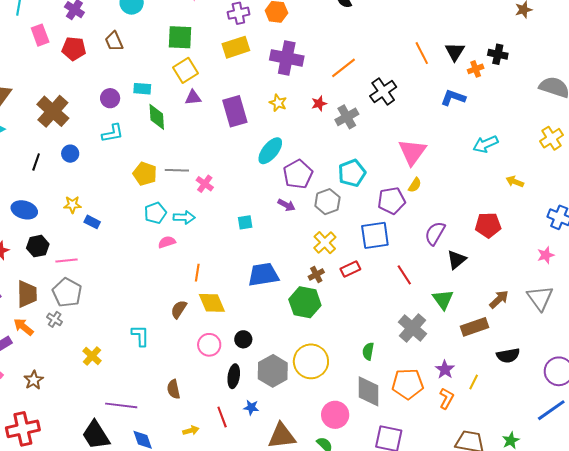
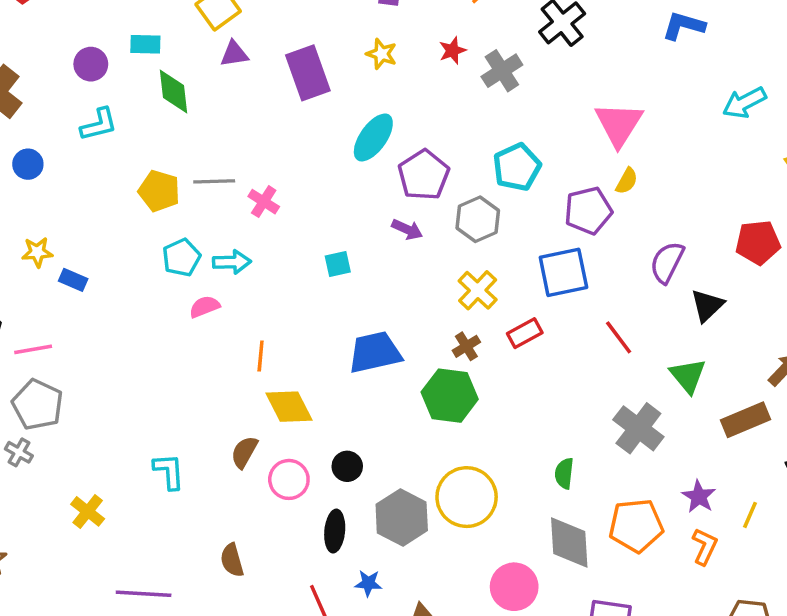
brown semicircle: (179, 309) -> (244, 452), moved

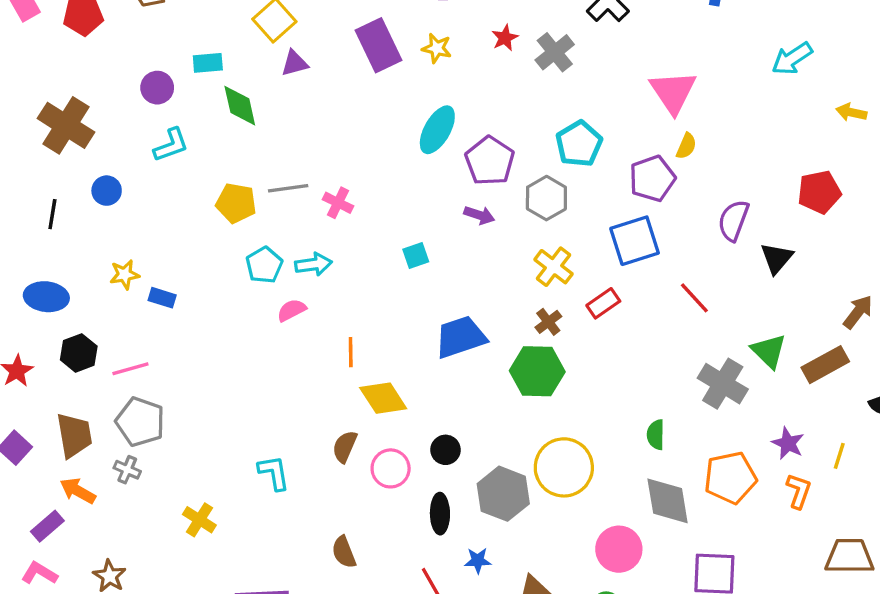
purple rectangle: (308, 73) -> (379, 45), moved
green triangle: (688, 376) -> (769, 351), moved

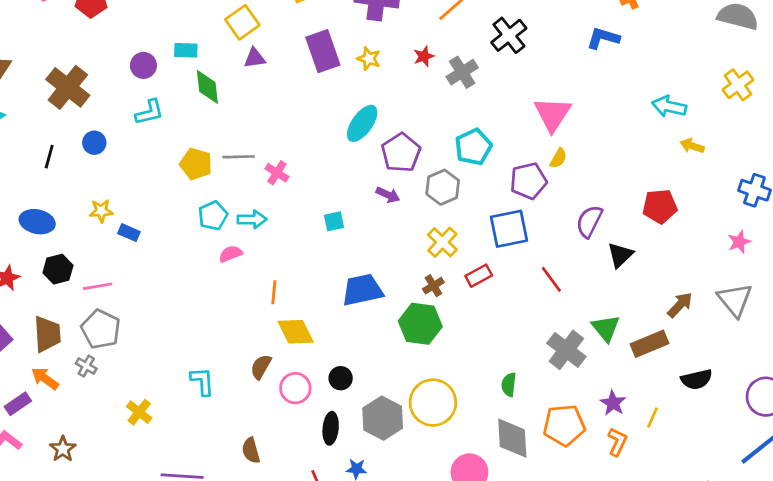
cyan arrow: (792, 58) -> (669, 107), moved, turned 40

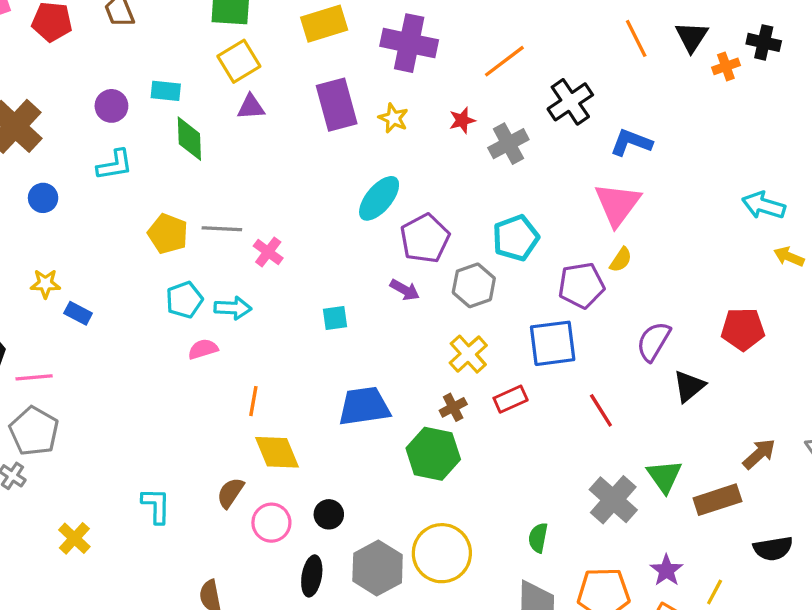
blue L-shape: (603, 38) -> (631, 142), moved

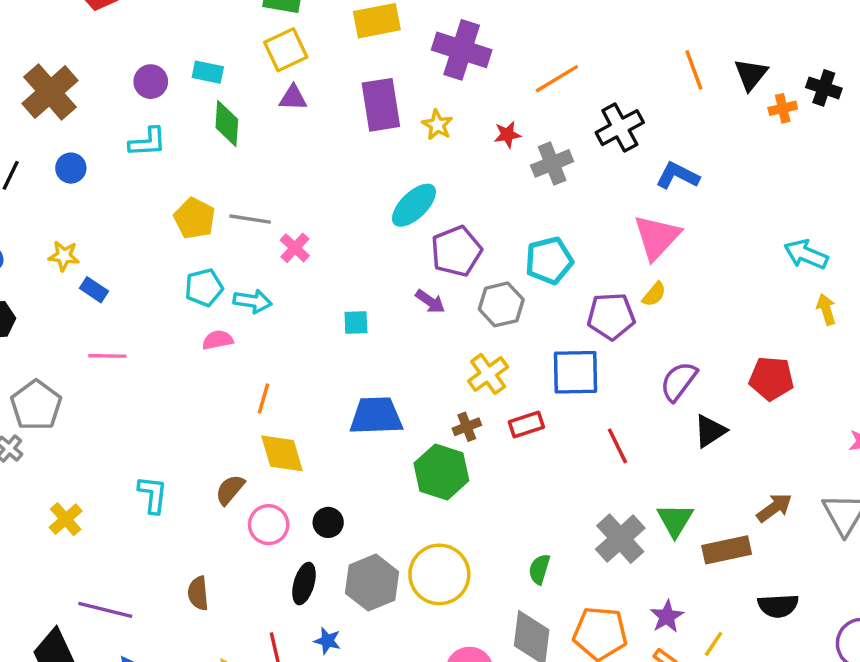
yellow arrow: (789, 257) -> (826, 309), turned 44
pink line: (34, 377) -> (107, 356), moved

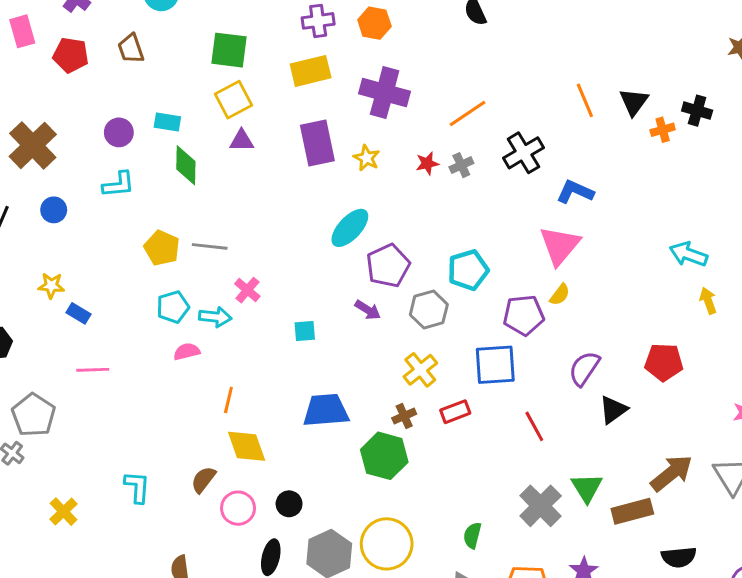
gray cross: (552, 163) -> (461, 165), moved, size x0.7
pink cross: (295, 248) -> (247, 290), moved
brown arrow: (774, 508) -> (672, 473), size x1.4

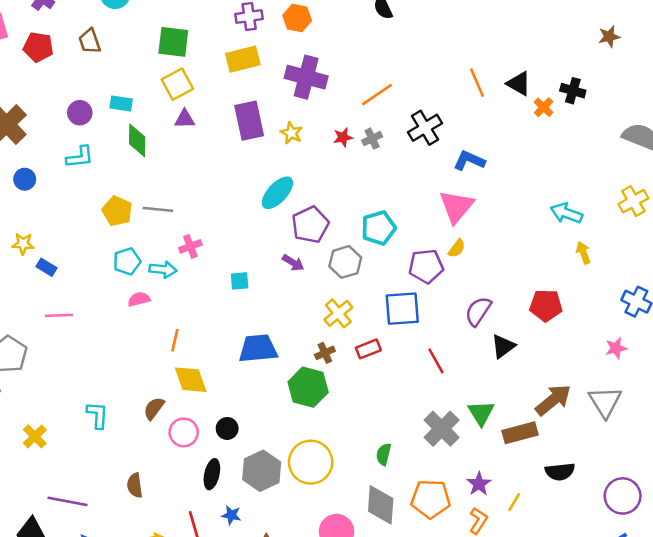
black triangle: (634, 102) -> (519, 84), turned -36
orange cross: (663, 130) -> (544, 107), turned -30
pink cross: (247, 290) -> (190, 246), turned 30

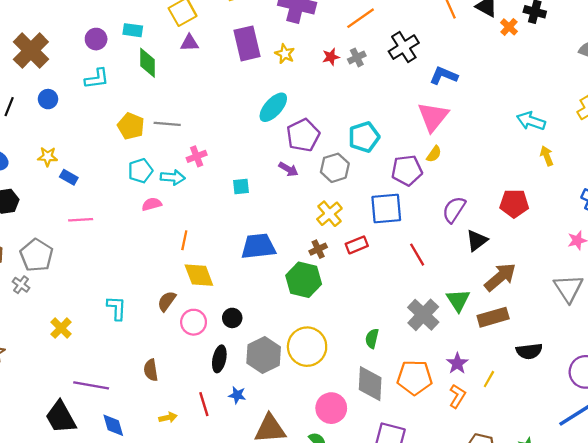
brown arrow: (553, 400) -> (500, 277), moved

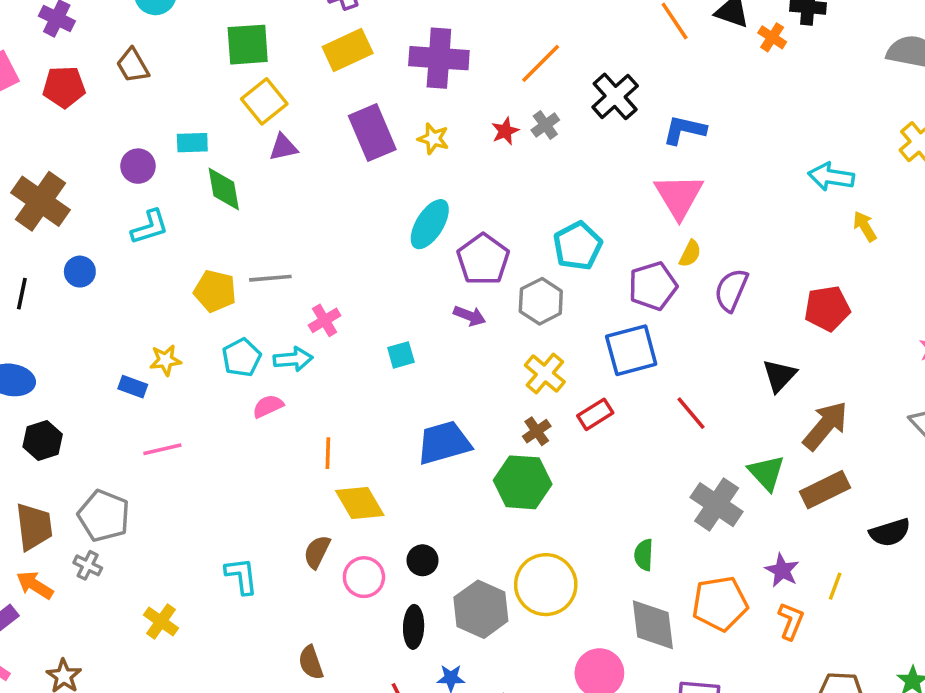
yellow star: (48, 157) -> (165, 360), moved
purple semicircle: (454, 210) -> (731, 290), moved

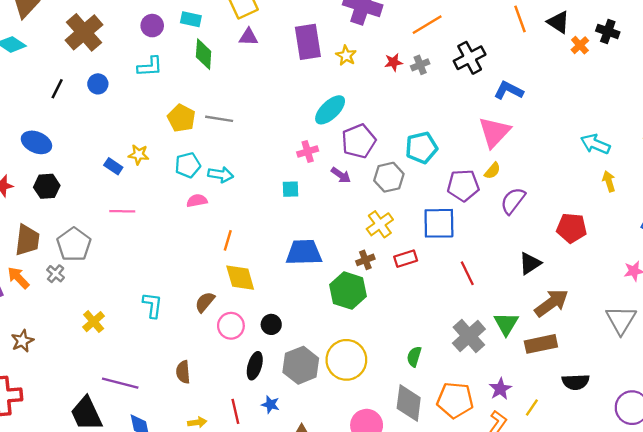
pink cross: (325, 320) -> (308, 152), moved

